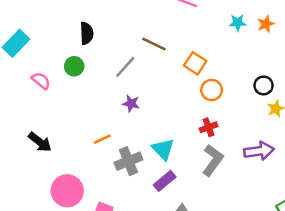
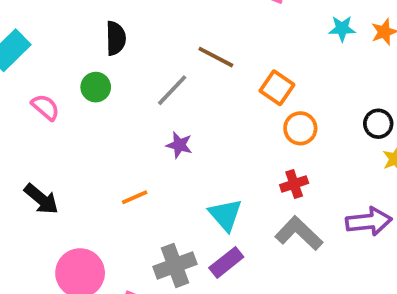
gray L-shape: (213, 160) -> (299, 233), turned -84
gray cross: (128, 161) -> (175, 265), moved

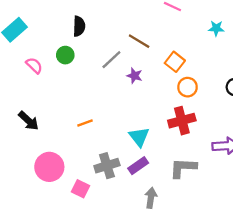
purple star: (179, 145) -> (134, 76), moved
red cross: (294, 184) -> (182, 121), size x1.6
gray L-shape: (299, 233) -> (183, 168), moved, turned -44

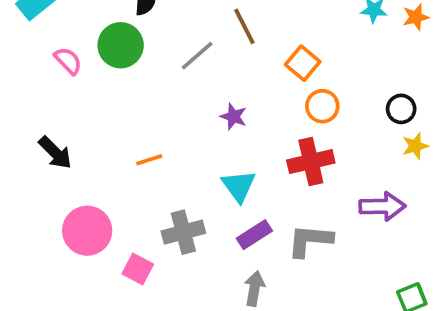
brown line: (139, 41) -> (244, 26), turned 30
green circle: (65, 55) -> (121, 45), size x1.5
purple star: (134, 76) -> (234, 117), moved
purple rectangle: (138, 166) -> (254, 235), moved

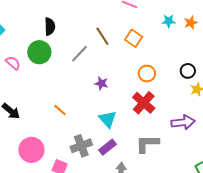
orange square: (303, 63) -> (134, 38), moved
orange line: (149, 160) -> (60, 110), turned 64
red cross: (311, 162) -> (144, 103), turned -30
purple rectangle: (254, 235) -> (107, 147), moved

